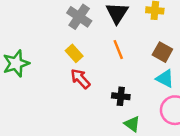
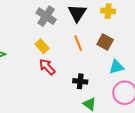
brown square: (162, 52) -> (105, 42), moved
cyan triangle: (165, 79) -> (116, 67), turned -42

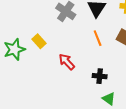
yellow rectangle: (42, 46) -> (39, 41), moved

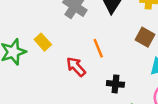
orange line: (98, 38) -> (98, 48), moved

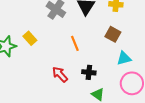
red arrow: (76, 67) -> (60, 74), moved

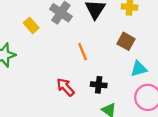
yellow rectangle: (30, 38) -> (31, 25), moved

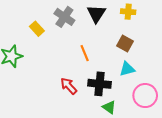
cyan triangle: (139, 69) -> (127, 69), moved
black cross: (99, 85) -> (100, 84), size x1.5

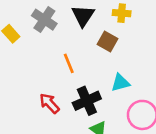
brown square: (125, 44) -> (107, 41), moved
black cross: (100, 84) -> (87, 101), turned -30

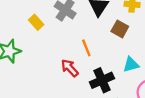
red arrow: (49, 103) -> (70, 68), moved

